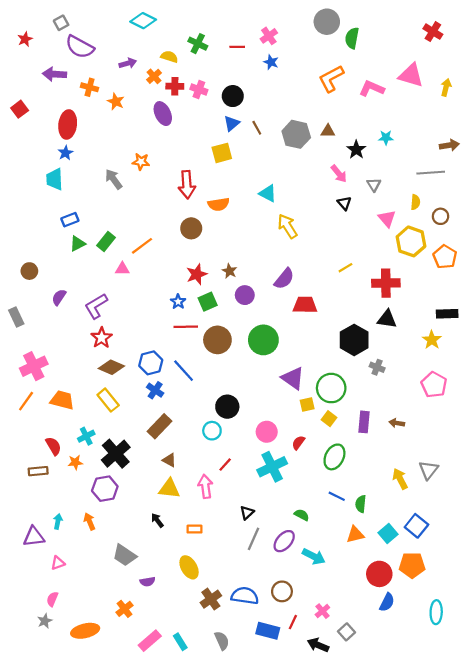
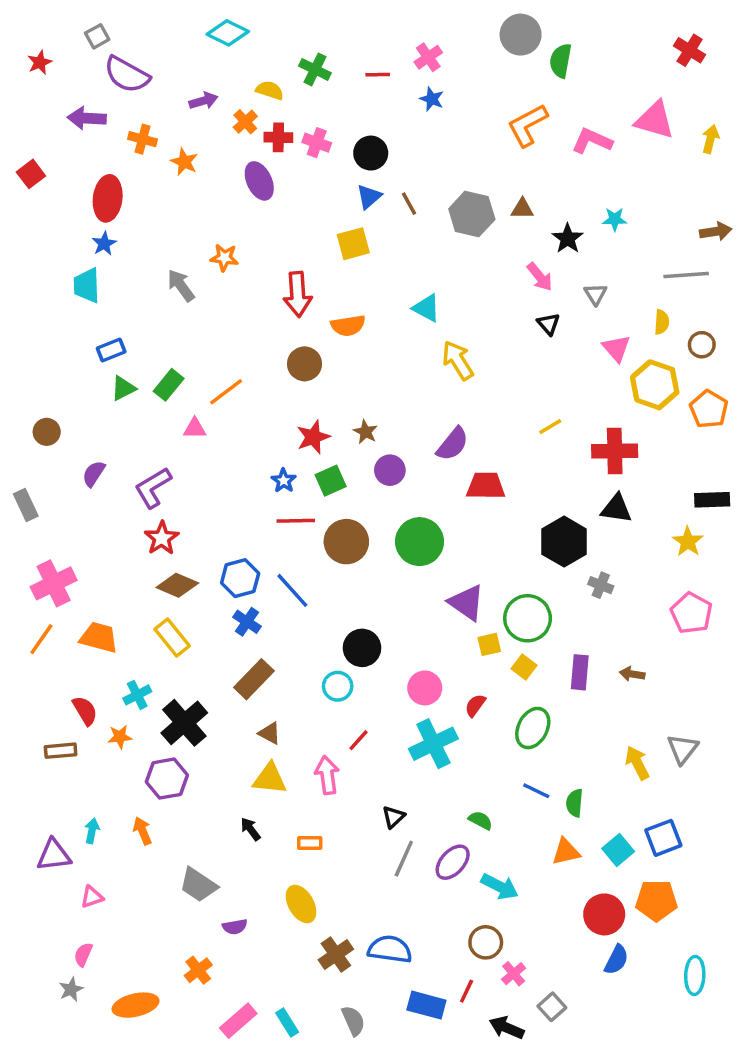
blue square: (416, 526) -> (663, 838), turned 30
brown circle: (282, 591) -> (486, 942), moved

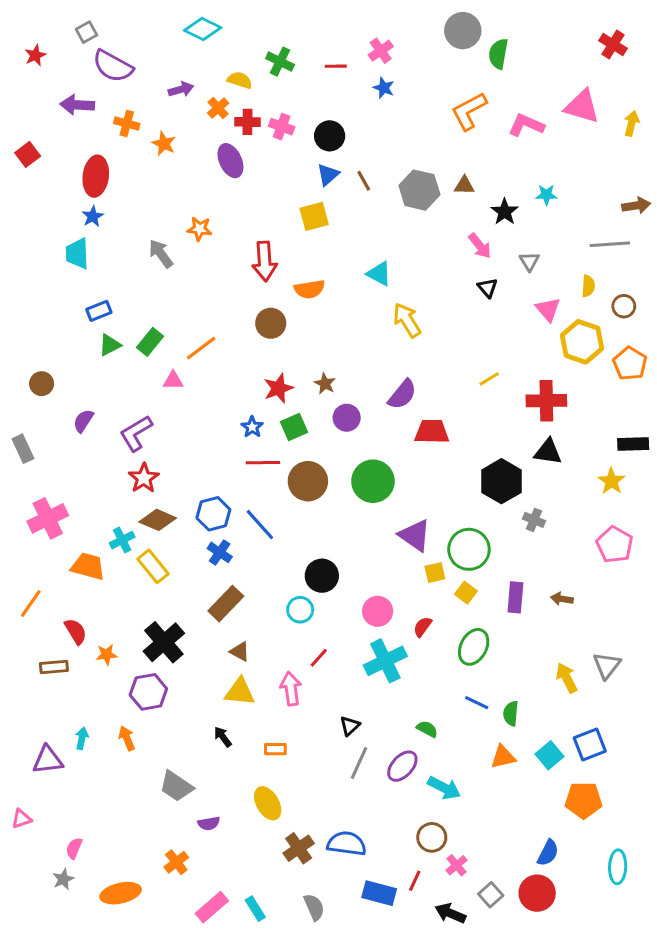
orange line: (41, 639) -> (31, 604), moved
cyan cross: (137, 695) -> (122, 540), moved
pink triangle: (92, 897) -> (21, 819), moved
red circle: (604, 914) -> (537, 893), moved

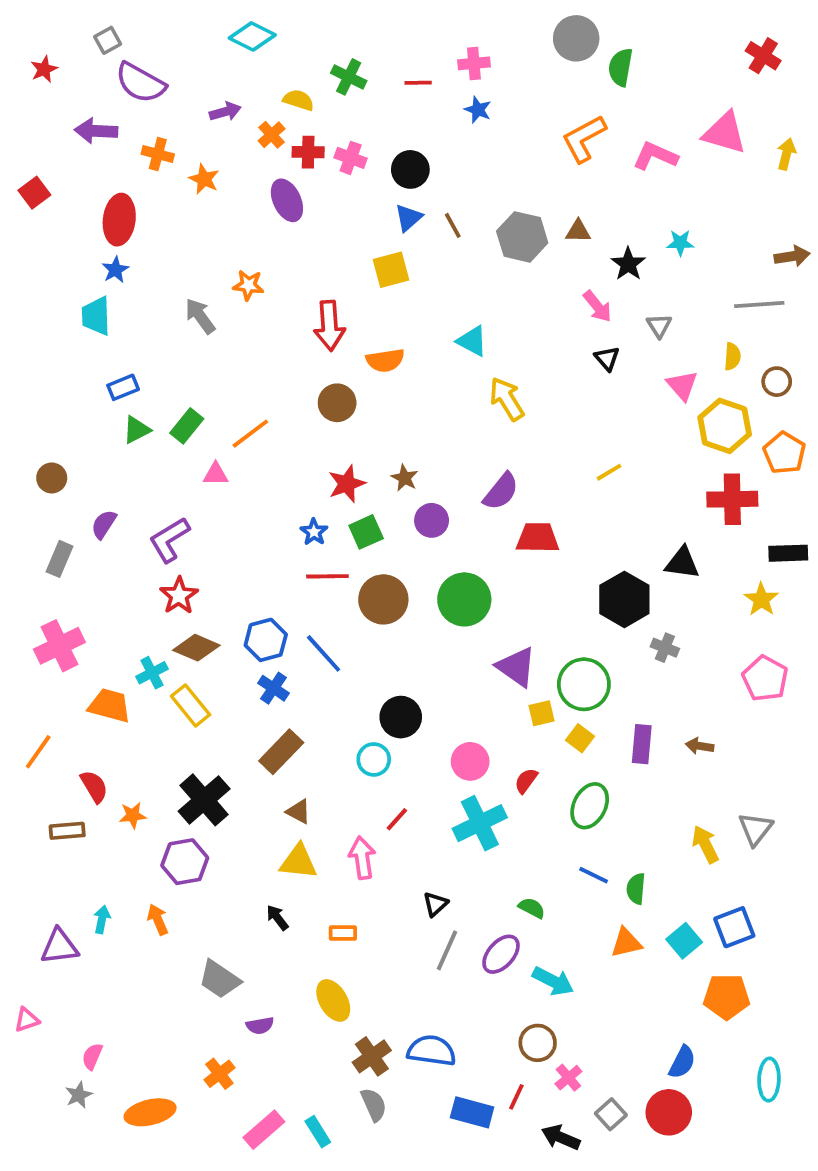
pink cross: (381, 51) -> (474, 63), turned 30
red cross: (546, 401) -> (732, 499), moved
gray rectangle: (23, 449) -> (59, 559), moved, turned 48
gray semicircle: (314, 907) -> (374, 1105), moved

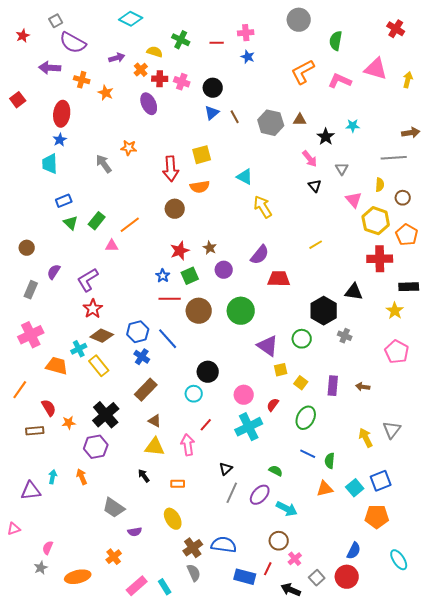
green semicircle: (621, 67) -> (336, 41), moved
yellow square: (391, 270) -> (202, 155), moved
green triangle: (137, 430) -> (71, 223), turned -49
green circle: (584, 684) -> (302, 339), moved, size x0.7
cyan ellipse: (769, 1080) -> (399, 560), turned -35

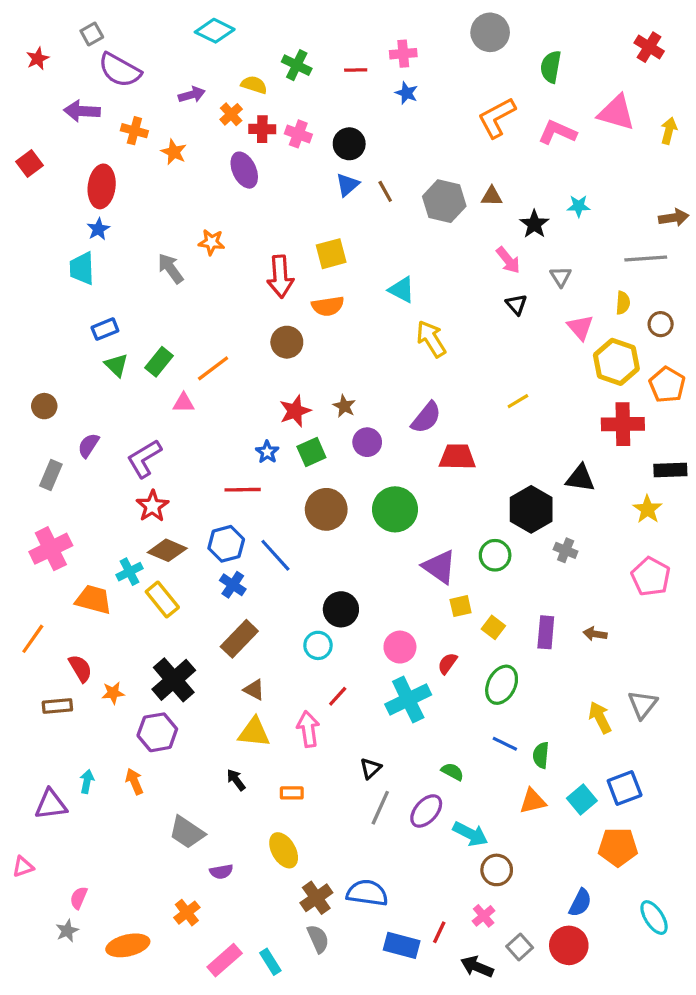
red line: (170, 299) -> (243, 490), moved
brown circle: (279, 541) -> (497, 870), moved

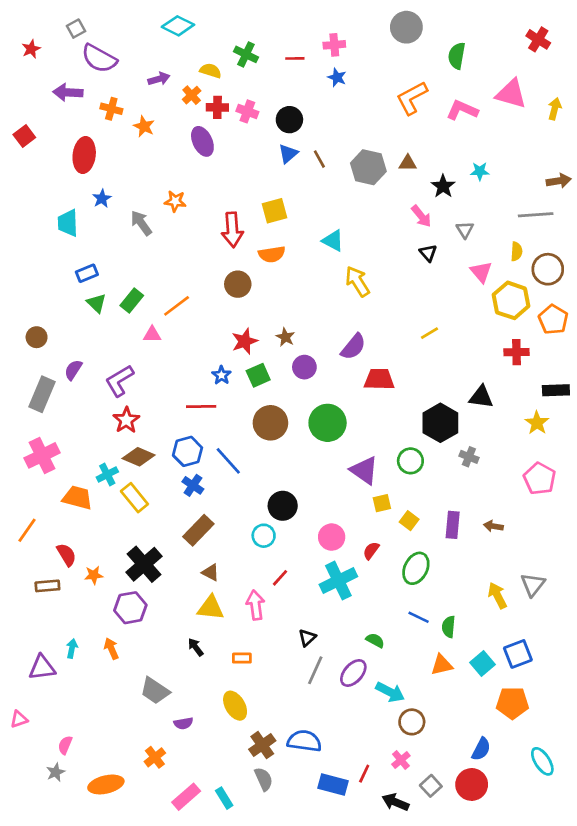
blue star: (98, 229) -> (102, 198), moved
brown circle: (661, 324) -> (548, 269), size x1.5
red cross: (623, 424) -> (517, 352), size x0.7
gray rectangle: (51, 475) -> (42, 394), size x1.4

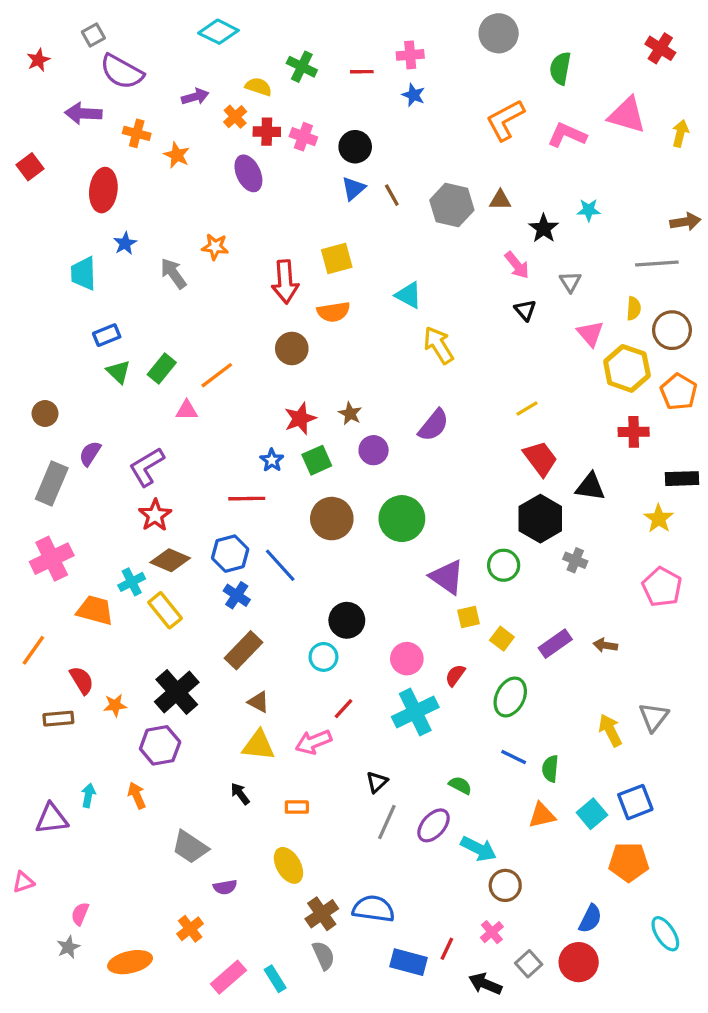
red trapezoid: (379, 379) -> (540, 459), moved, turned 52
purple rectangle: (453, 525) -> (555, 644), turned 50
pink arrow: (255, 605) -> (313, 742), turned -104

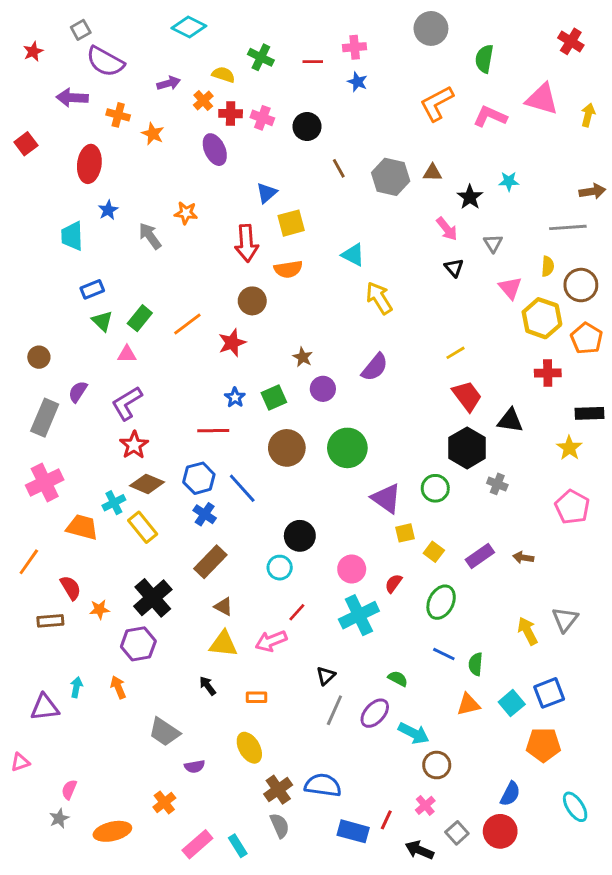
blue triangle: (353, 188) -> (267, 193), moved
pink triangle: (187, 410) -> (127, 354), moved
red star: (300, 419) -> (232, 343), moved

